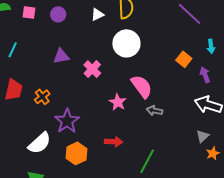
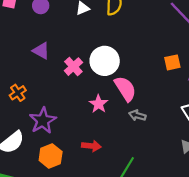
white circle: (126, 43) -> (105, 61), moved
purple triangle: (61, 56) -> (41, 51), turned 36
orange square: (184, 59) -> (172, 62), turned 35

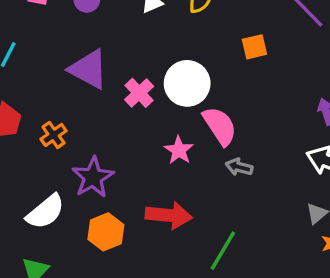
purple triangle: (41, 51) -> (89, 69), size x1.5
orange square: (172, 62) -> (254, 47), moved
red arrow: (91, 146) -> (169, 215), size x1.5

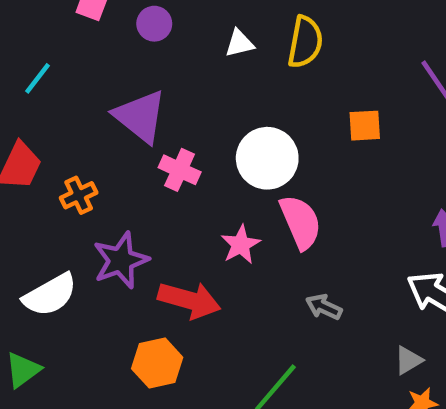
pink cross: (139, 93) -> (180, 170), moved, turned -32
gray arrow: (239, 167) -> (324, 307), moved
red arrow: (169, 215) -> (189, 300), moved
orange hexagon: (106, 232) -> (157, 363), moved

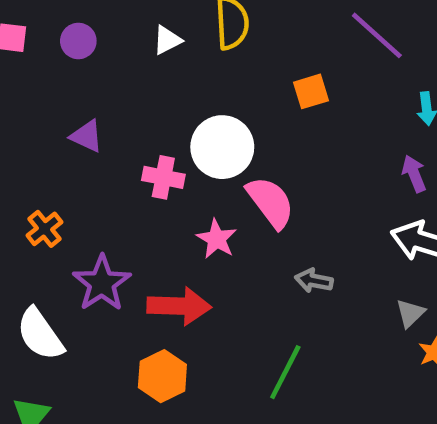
purple triangle: (140, 116) -> (87, 136), size x0.6
pink cross: (180, 170) -> (163, 177), moved
white semicircle: (50, 295) -> (40, 334), turned 98

